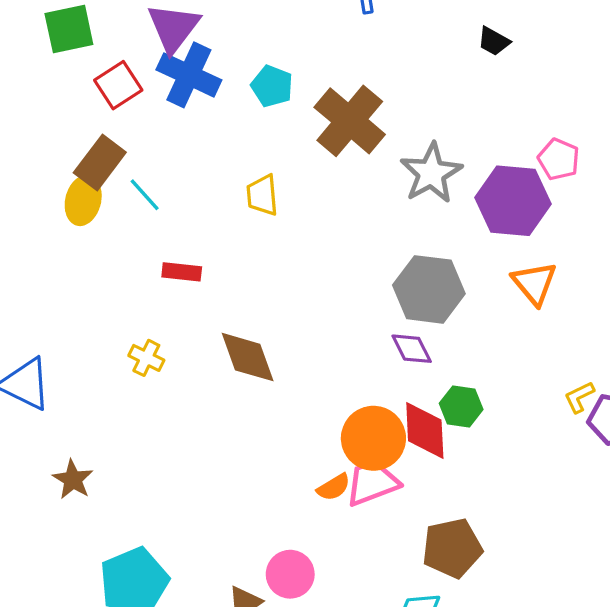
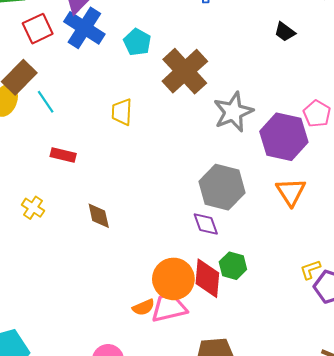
brown diamond: (248, 357) -> (99, 216), size x0.7

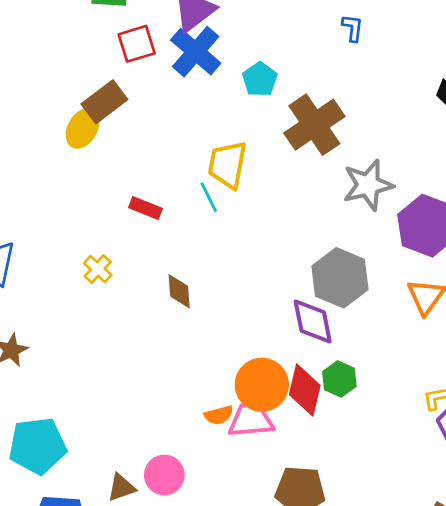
cyan line: (46, 102) -> (209, 197), moved
yellow trapezoid: (122, 112) -> (227, 165), size x1.4
purple diamond: (206, 224) -> (313, 321), size x1.4

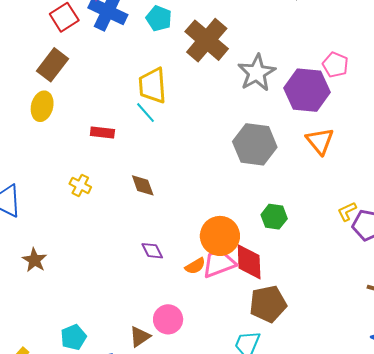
yellow ellipse: (83, 128) -> (42, 106), moved
purple diamond: (313, 321) -> (152, 251), moved, size x0.6
red diamond: (305, 390) -> (249, 262), moved
cyan pentagon: (38, 446) -> (73, 337), moved, size x0.6

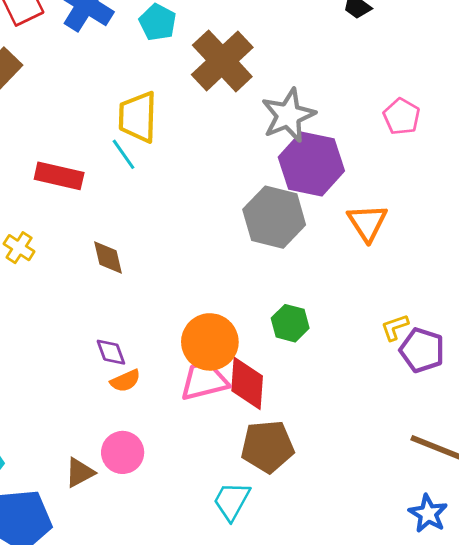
purple hexagon: (307, 90) -> (311, 164), moved
red rectangle: (102, 133) -> (59, 176), size x1.4
orange semicircle: (195, 266) -> (125, 381), moved

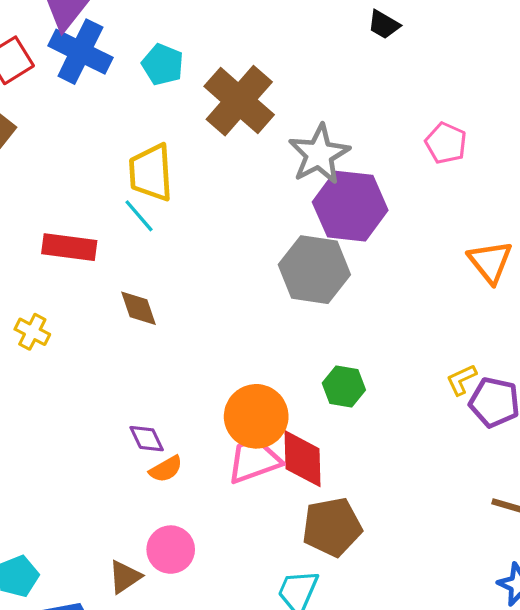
orange triangle: (367, 223) -> (490, 262), moved
brown diamond: (108, 258) -> (138, 308), moved

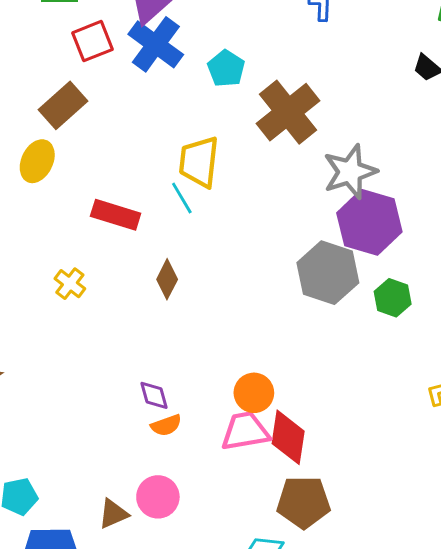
brown diamond: (138, 308) -> (167, 279), turned 36
green hexagon: (344, 387) -> (393, 298), moved
orange circle: (256, 416) -> (254, 393), size x0.7

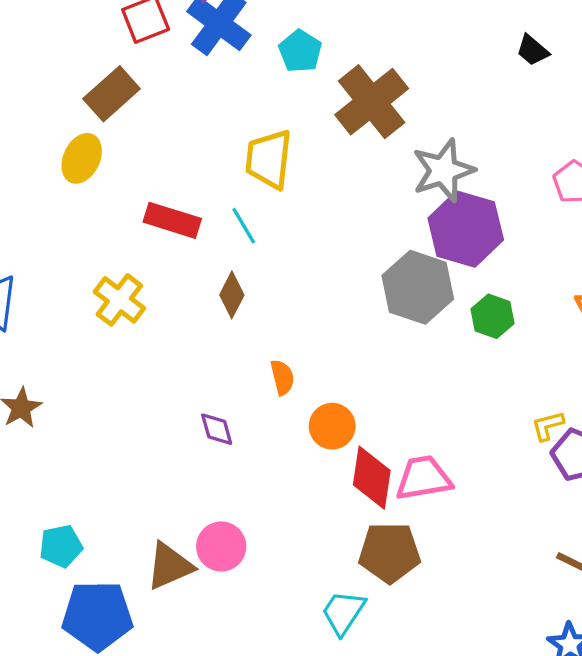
cyan line: (182, 198) -> (244, 226), moved
yellow cross: (70, 284) -> (119, 300), size x1.4
orange semicircle: (166, 425) -> (282, 377), moved, turned -84
pink trapezoid: (245, 431) -> (424, 478), moved
brown triangle: (113, 514) -> (170, 566), size x1.4

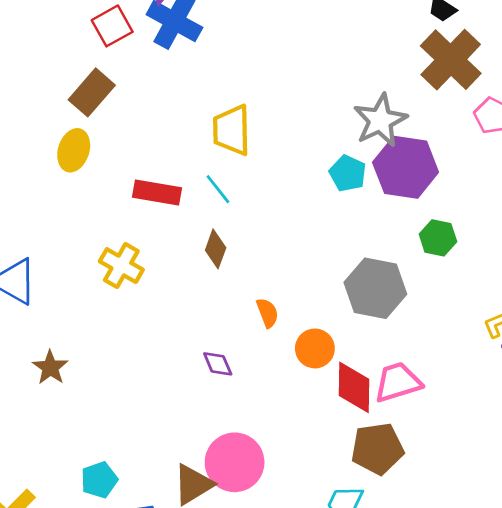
cyan pentagon: (300, 51) -> (348, 173), moved
brown cross: (372, 102) -> (451, 60), moved
gray hexagon: (418, 287) -> (375, 288), moved
pink circle: (221, 546) -> (235, 462), size x1.4

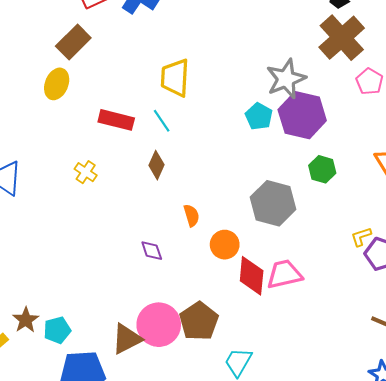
yellow cross: (121, 266) -> (86, 172), size x0.7
brown star: (50, 368) -> (26, 320), moved
brown pentagon: (377, 449) -> (199, 321), moved, turned -30

